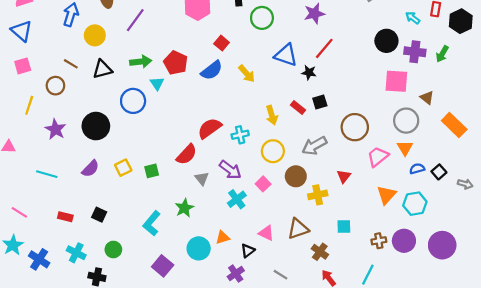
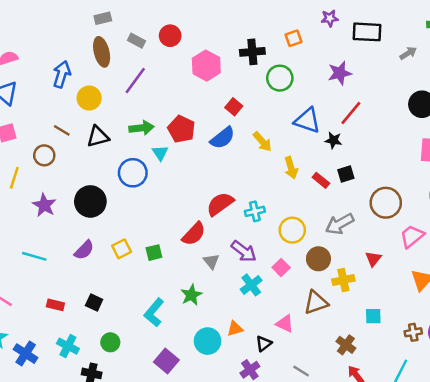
yellow arrow: (272, 115) -> (291, 168), moved
brown triangle: (298, 229) -> (316, 302), moved

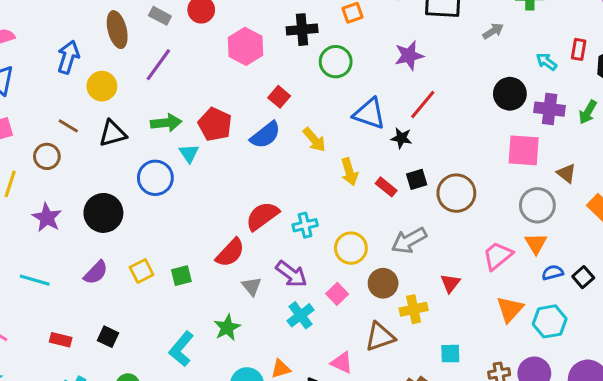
brown circle: (386, 203) -> (456, 193), moved

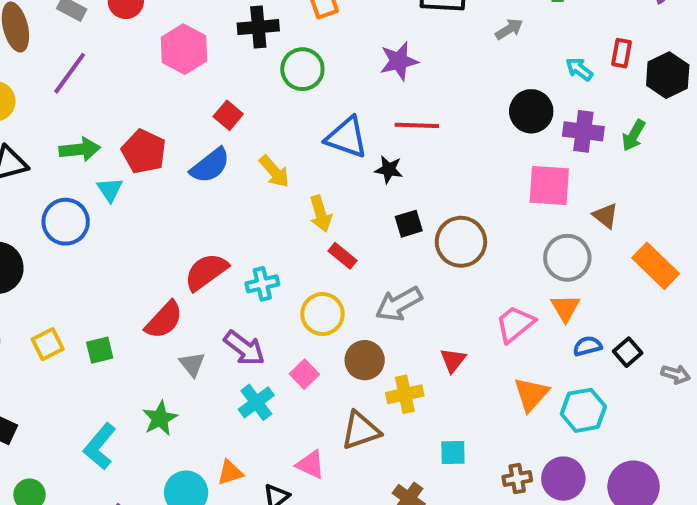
red line: (423, 104) -> (417, 125), turned 52
red rectangle: (386, 187) -> (343, 256), moved

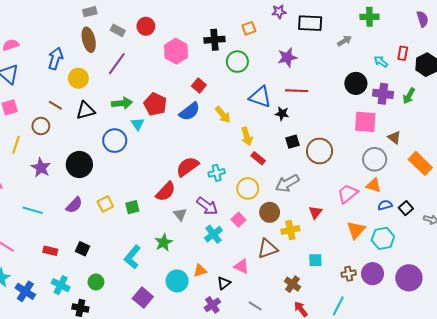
orange triangle: (565, 308) -> (374, 185), turned -42

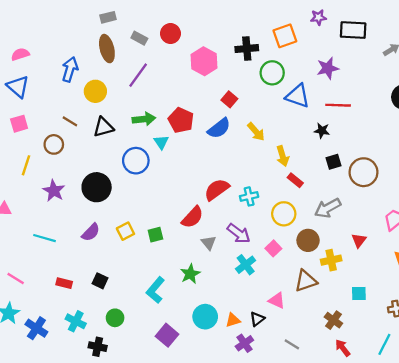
orange square: (249, 28) -> (285, 36), size x1.5
blue triangle: (260, 97) -> (298, 96), moved
orange triangle: (200, 271) -> (233, 320), moved

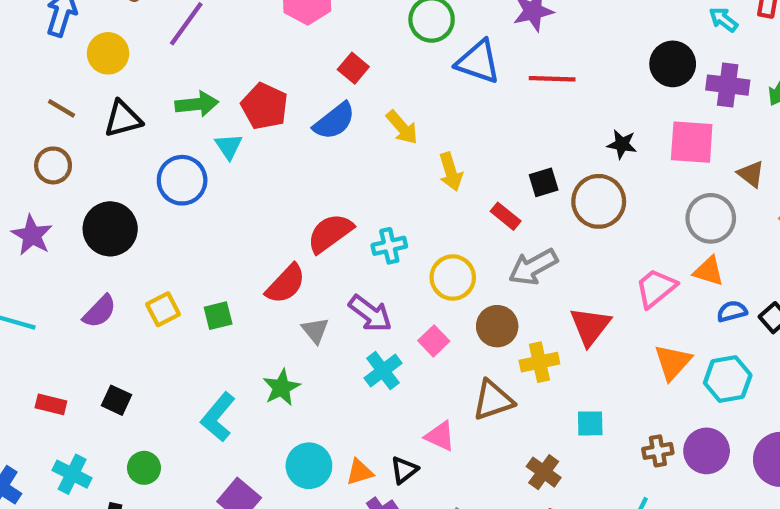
black star: (322, 131) -> (622, 144), moved
brown circle: (54, 144) -> (53, 165), moved
red rectangle: (295, 180) -> (506, 216), moved
red triangle: (359, 240) -> (590, 326), size x1.5

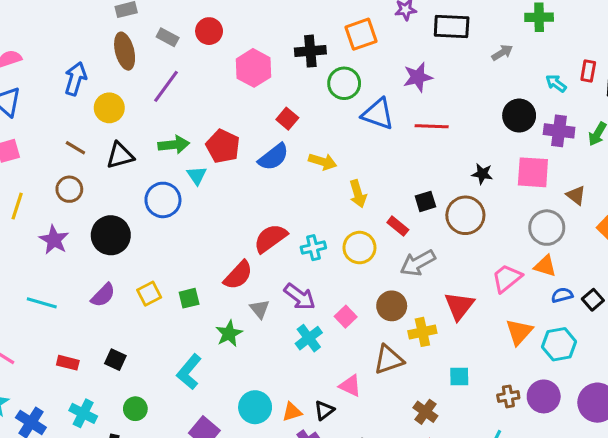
yellow arrow: (402, 127) -> (323, 162), turned -32
yellow circle: (453, 278) -> (359, 248), moved
green star: (281, 387) -> (229, 334), moved

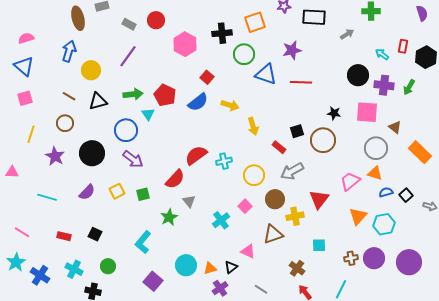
brown ellipse: (125, 51) -> (78, 18), moved
yellow circle: (359, 248) -> (254, 175), moved
purple arrow: (300, 297) -> (133, 159), moved

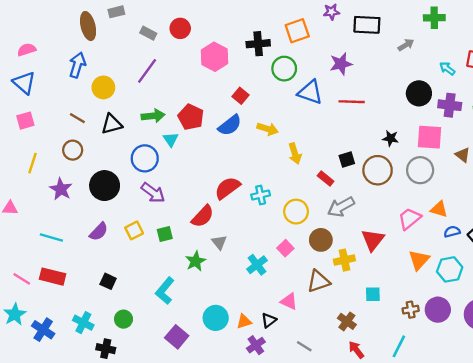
gray circle: (376, 148) -> (420, 170), moved
red rectangle: (64, 236) -> (53, 277), moved, size x1.5

